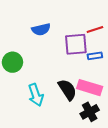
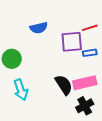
pink rectangle: (90, 88) -> (85, 83), turned -30
cyan arrow: (36, 95) -> (21, 90), moved

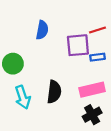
blue semicircle: (39, 28) -> (42, 30), turned -66
black semicircle: (64, 85) -> (54, 92), moved, turned 40

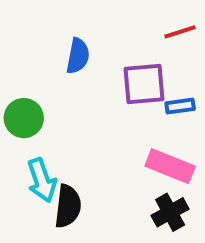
red line: (97, 30) -> (180, 32), moved
pink rectangle: (92, 90) -> (170, 166), turned 35
black semicircle: (54, 92) -> (68, 206), moved

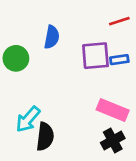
blue rectangle: (180, 106) -> (119, 60), moved
green circle: (24, 118) -> (16, 58), moved
cyan arrow: (42, 180) -> (28, 119), turned 60

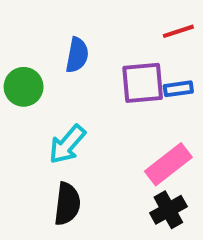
pink rectangle: (113, 110) -> (168, 164), turned -60
cyan arrow: (28, 119) -> (67, 144), moved

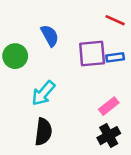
red line: (178, 31) -> (115, 20), turned 42
blue semicircle: (77, 55) -> (50, 36), turned -40
pink rectangle: (168, 164) -> (109, 106), size x0.7

